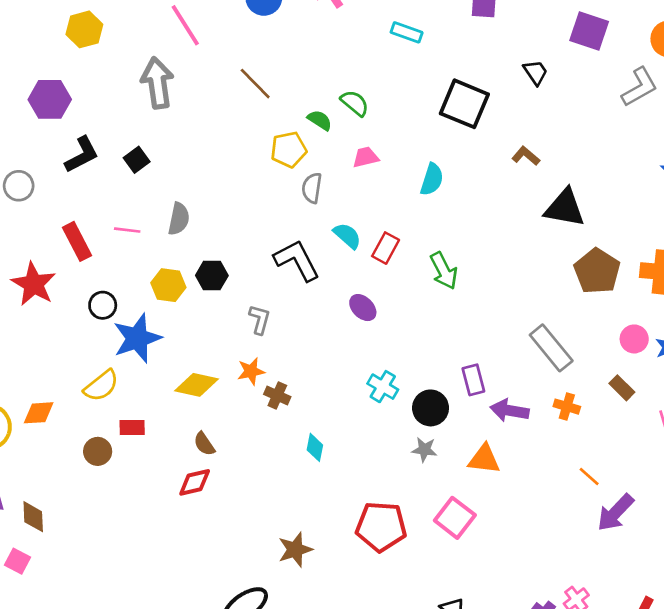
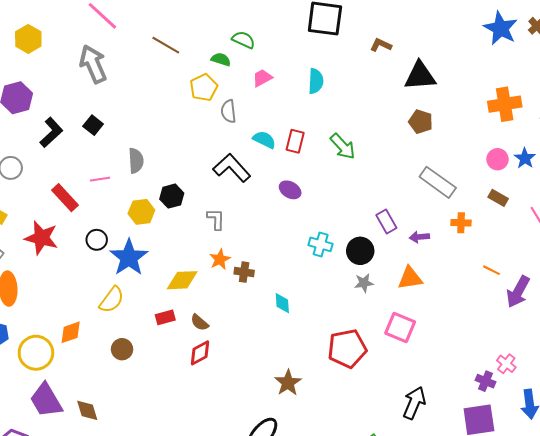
brown pentagon: (597, 271) -> (421, 122), moved, size x0.7
purple arrow: (510, 410) -> (419, 237), size x0.7
red rectangle: (132, 428) -> (165, 317), moved

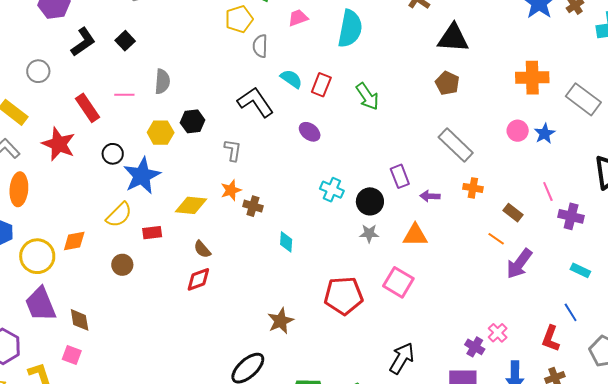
cyan semicircle: (316, 81) -> (350, 29), size x1.5
brown rectangle: (498, 198) -> (513, 213), moved
red rectangle: (165, 317) -> (152, 233), moved

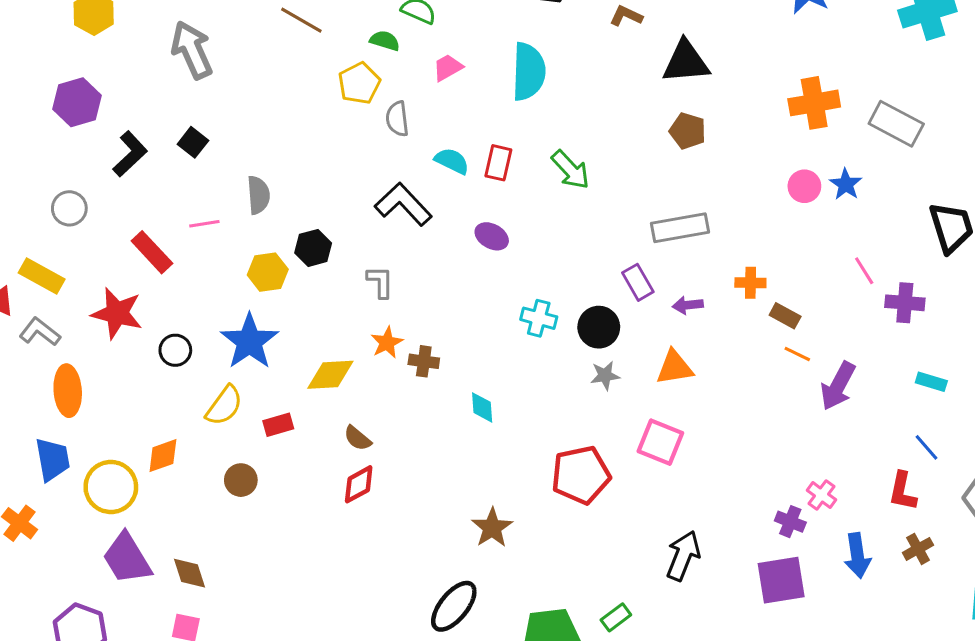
gray rectangle: (456, 145) -> (680, 228), moved, turned -45
black circle: (113, 154) -> (175, 350), moved
brown rectangle: (513, 213) -> (785, 316), moved

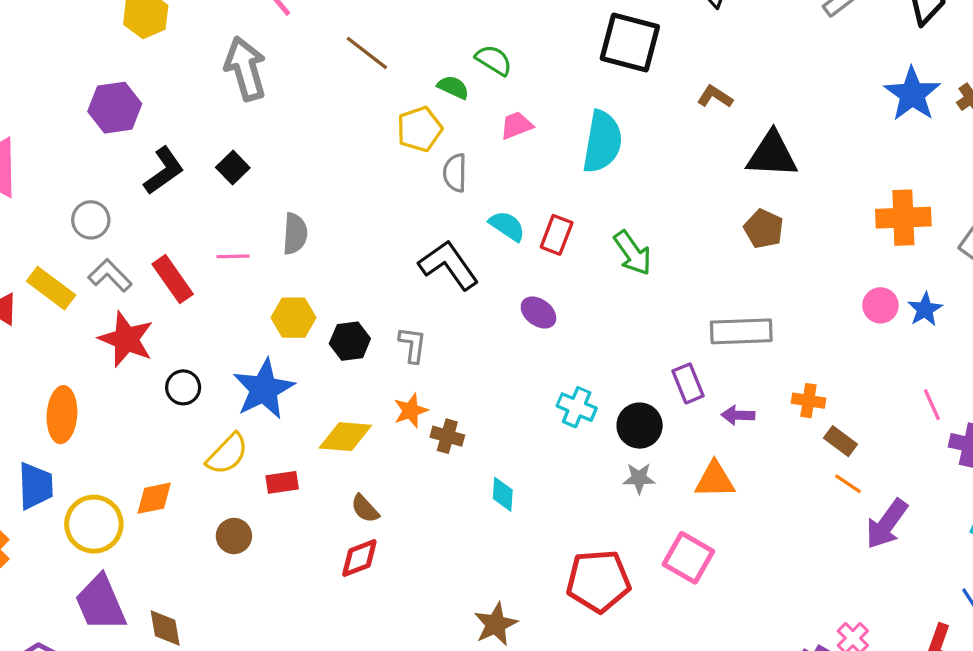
black hexagon: (313, 248) -> (350, 341), moved
gray L-shape: (40, 332) -> (110, 275), moved

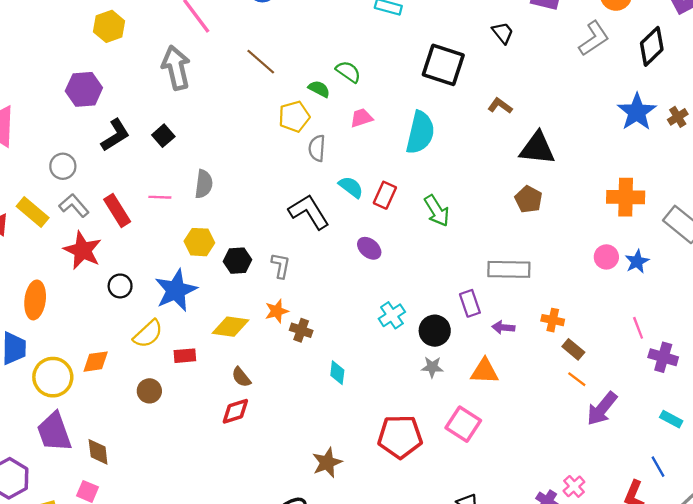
cyan cross: (577, 407) -> (392, 315), turned 30

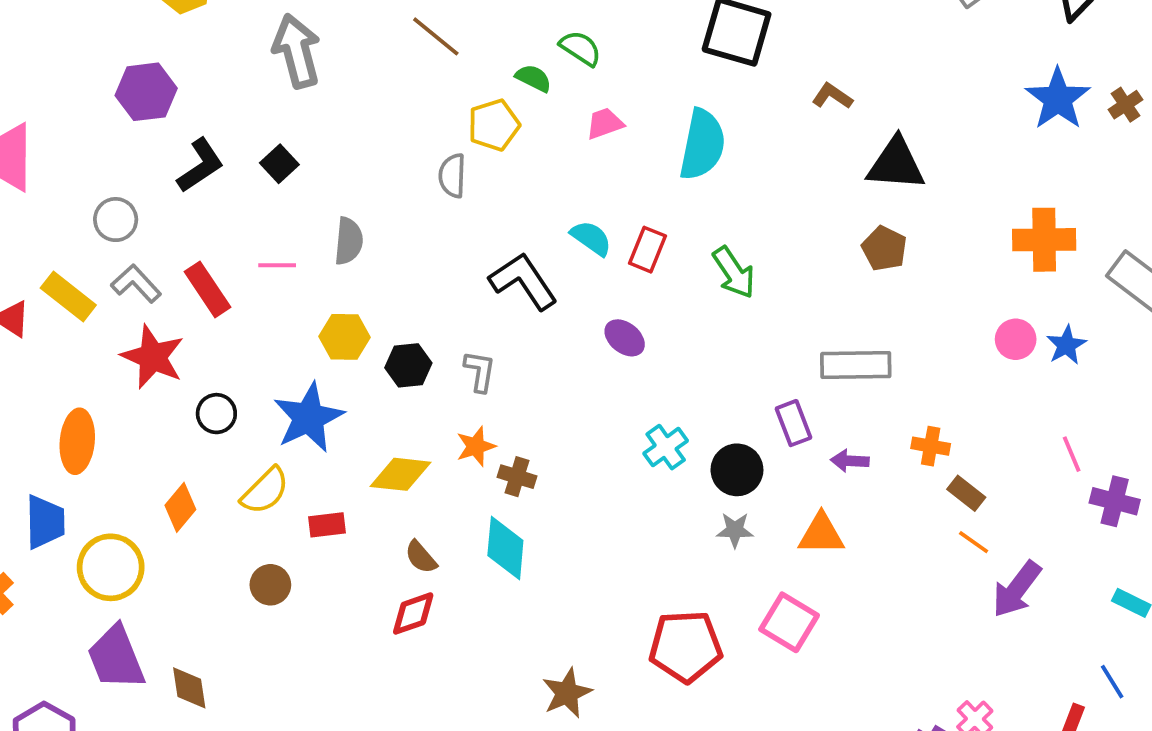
gray semicircle: (317, 148) -> (452, 176), moved
orange diamond: (96, 362) -> (180, 507), moved, turned -40
cyan diamond: (337, 373) -> (505, 548), moved, size x1.6

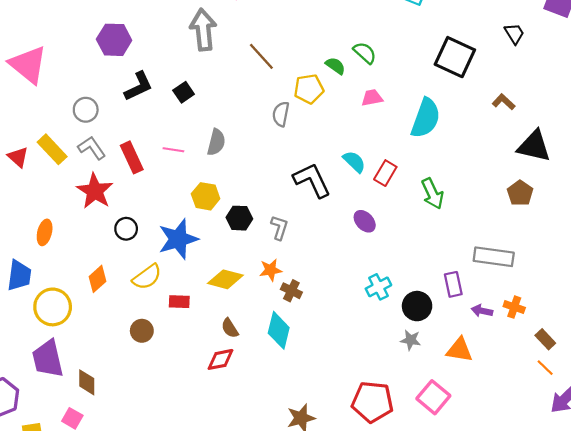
brown line: (436, 36) -> (261, 56), moved
orange ellipse: (77, 441) -> (45, 232), size x0.7
orange cross: (931, 446) -> (514, 307), moved

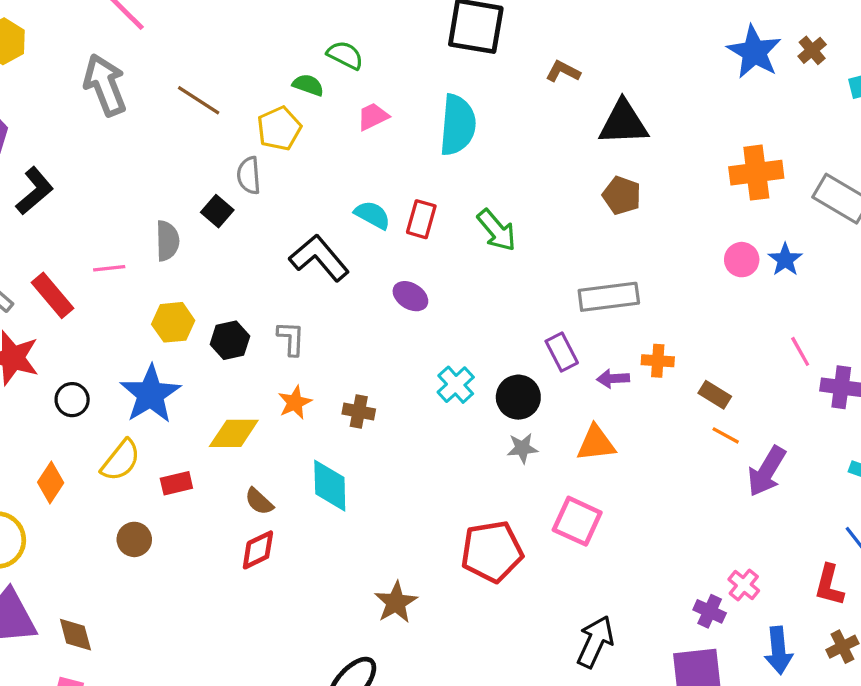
black square: (184, 92) -> (217, 211), moved
brown cross: (291, 291) -> (359, 411), moved

